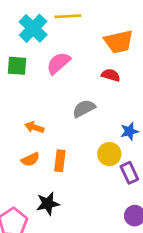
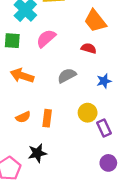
orange trapezoid: (119, 42) -> (95, 21), turned 65
orange arrow: (34, 127) -> (22, 76), moved, size x1.5
blue star: (129, 131) -> (104, 81), moved

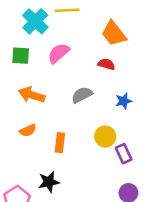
orange semicircle: (23, 117) -> (28, 130), moved

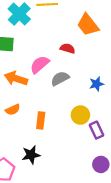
pink semicircle: (59, 53) -> (40, 65), moved
red semicircle: (106, 64) -> (68, 48), moved

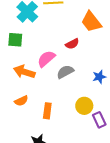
red semicircle: (68, 48) -> (72, 44), turned 136

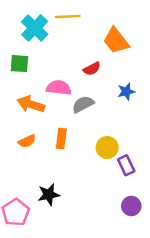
pink semicircle: (46, 59) -> (59, 88), turned 48
blue star: (99, 77) -> (126, 92), moved
orange rectangle: (47, 111) -> (61, 139), moved

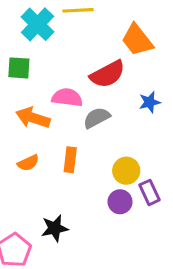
red semicircle: (92, 69) -> (108, 74), size x1.6
purple circle: (131, 206) -> (120, 202), moved

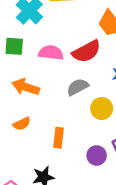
pink semicircle: (67, 98) -> (51, 53), moved
orange rectangle: (70, 160) -> (59, 138), moved
yellow circle: (126, 171) -> (102, 109), moved

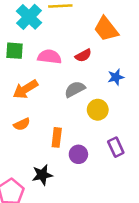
red semicircle: (86, 51) -> (83, 55), size x0.6
orange arrow: (26, 87) -> (25, 89), turned -50
purple circle: (97, 155) -> (78, 154), moved

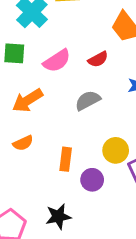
pink semicircle: (49, 57) -> (57, 61), turned 140
yellow circle: (98, 110) -> (116, 150), moved
black star: (42, 175) -> (58, 216), moved

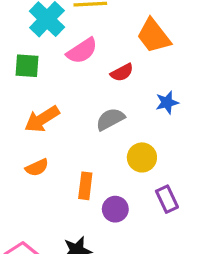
pink semicircle: (57, 61) -> (82, 51), moved
yellow circle: (116, 150) -> (142, 157), moved

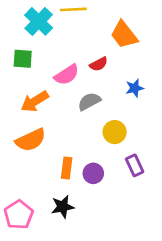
pink semicircle: (82, 51) -> (67, 75), moved
orange semicircle: (37, 167) -> (31, 140), size x1.6
orange rectangle: (85, 186) -> (67, 168), moved

